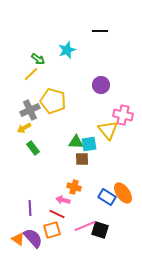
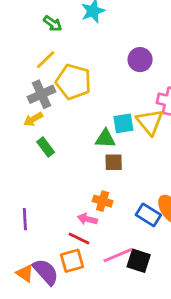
yellow line: (31, 74) -> (46, 60), moved
cyan square: (89, 144) -> (123, 123), moved
purple line: (30, 208) -> (25, 219), moved

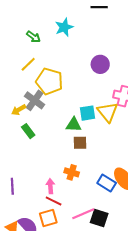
gray cross: (41, 94) -> (35, 100), moved, turned -30
pink arrow: (87, 219) -> (50, 186), moved, turned 72

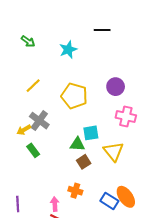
green arrow: (33, 37) -> (28, 41), moved
purple circle: (100, 64) -> (116, 87), moved
yellow pentagon: (49, 81) -> (74, 96), moved
yellow triangle: (108, 112) -> (113, 151), moved
brown square: (80, 143) -> (84, 162), turned -32

